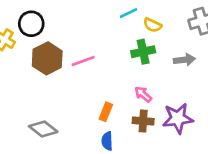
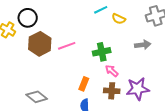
green cross: (143, 52) -> (102, 52), moved

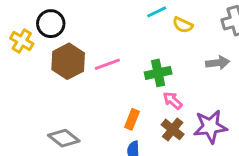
brown cross: (112, 91) -> (173, 129), turned 35

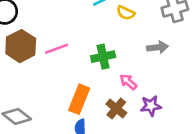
pink arrow: (173, 100) -> (128, 82), moved
orange rectangle: (132, 119) -> (79, 99), size x1.5
purple star: (210, 127) -> (151, 106), size x0.7

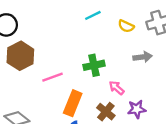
yellow semicircle: (126, 13) -> (126, 26), moved
pink line: (57, 49) -> (52, 77), moved

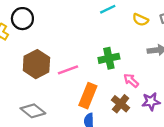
brown hexagon: (20, 56) -> (36, 64), moved

